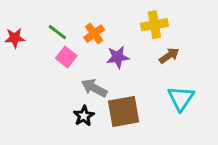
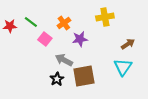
green line: (57, 32) -> (31, 22), moved
brown arrow: (169, 56) -> (128, 44), moved

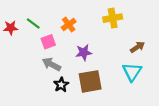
pink square: (45, 39) -> (48, 42), turned 32
purple star: (80, 39) -> (84, 52), moved
gray arrow: (64, 60) -> (51, 64), moved

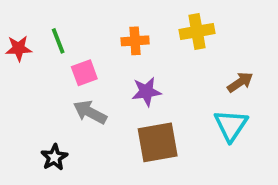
green line: (33, 23) -> (58, 41), turned 32
orange cross: (69, 25) -> (135, 41), moved, turned 32
black star: (61, 85) -> (54, 157), moved

